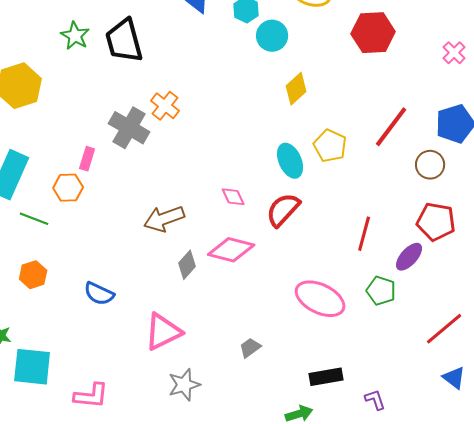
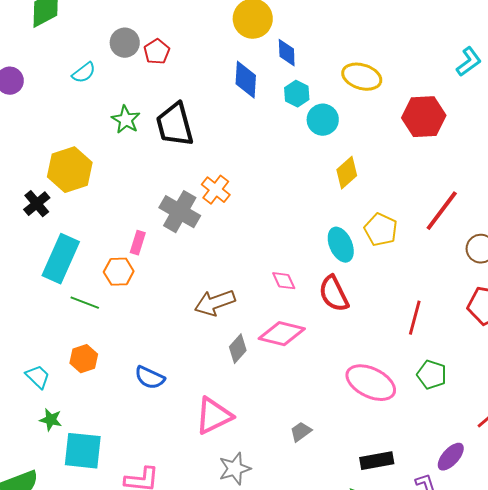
red semicircle: (283, 210) -> (334, 294), turned -69
purple ellipse: (409, 257) -> (451, 457), moved

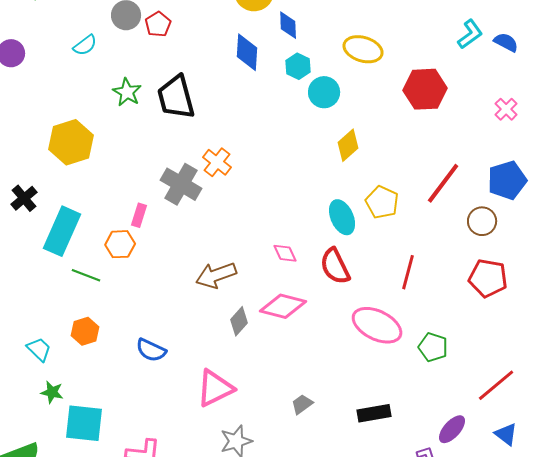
black cross: (37, 204) -> (24, 198), moved
red line: (415, 318) -> (408, 272), moved
pink ellipse: (371, 383) -> (377, 325), moved
black rectangle: (377, 461) -> (374, 413), moved

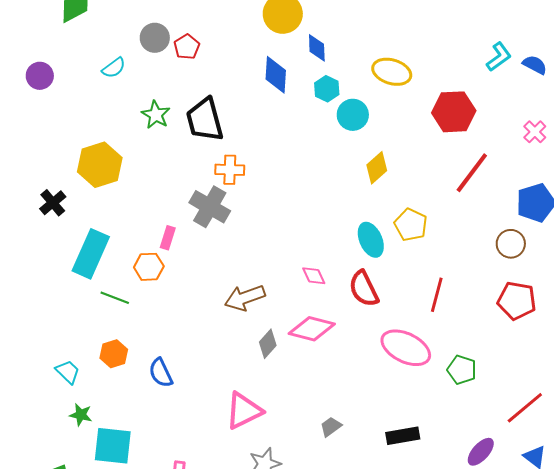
orange cross: (217, 162) -> (230, 170), moved, turned -36
red line: (443, 183) -> (472, 173), moved
black cross: (24, 198) -> (53, 203), moved
blue semicircle: (151, 350) -> (161, 373), moved, turned 40

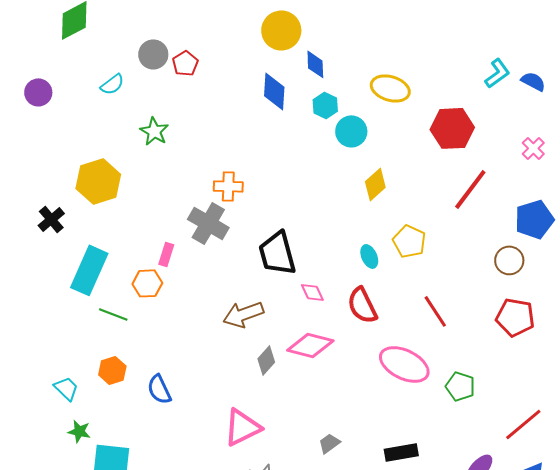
black trapezoid: (205, 120) -> (277, 253), moved
cyan ellipse: (371, 240) -> (369, 256), size x0.7
red line: (437, 295) -> (435, 311), turned -48

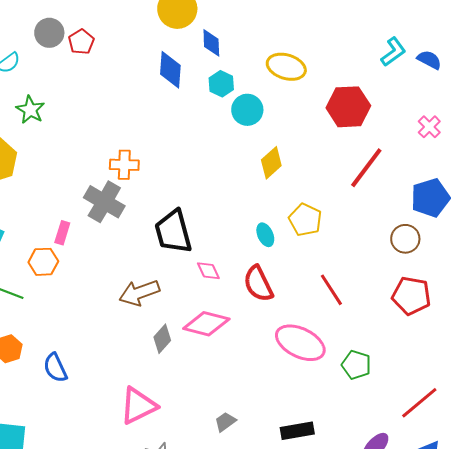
green star: (154, 131) -> (30, 110), moved

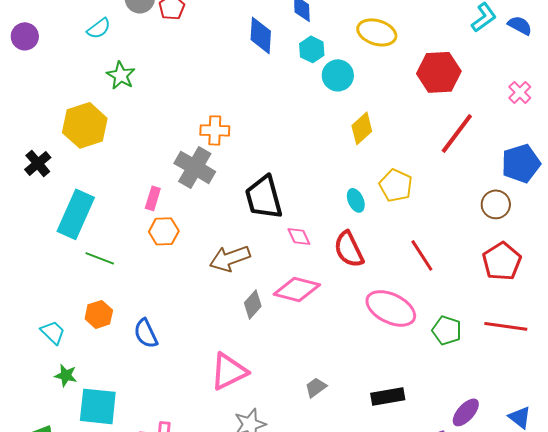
orange hexagon: (43, 262) -> (164, 231), moved
red pentagon: (411, 296) -> (502, 261), turned 30
red line: (419, 403) -> (506, 326), moved, turned 48

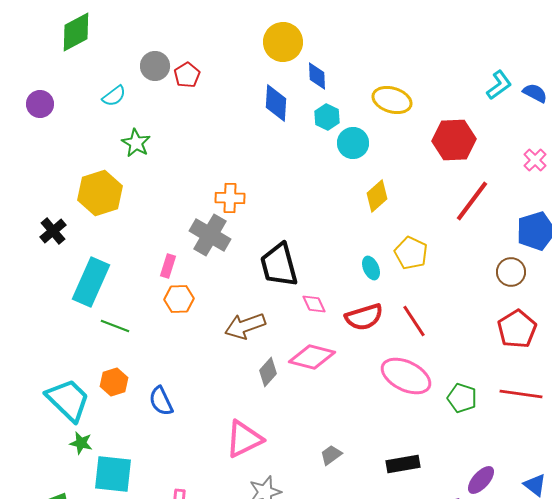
red semicircle: (349, 249) -> (364, 317), turned -81
red line: (422, 255) -> (414, 321), moved
cyan trapezoid: (53, 332) -> (68, 400), size x1.8

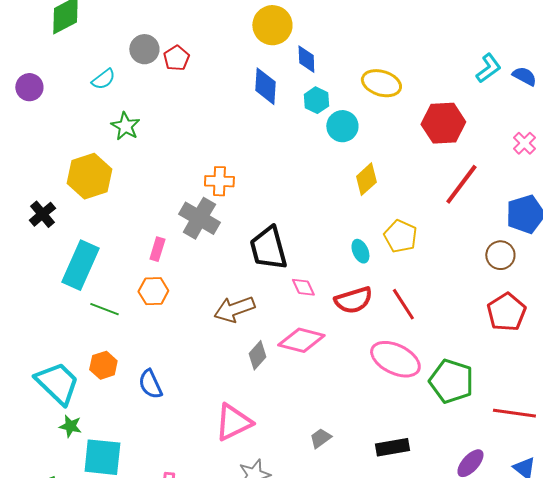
orange hexagon: (179, 299) -> (153, 291), moved
red line: (521, 394) -> (514, 413), moved
green pentagon: (462, 398) -> (451, 381), size x1.5

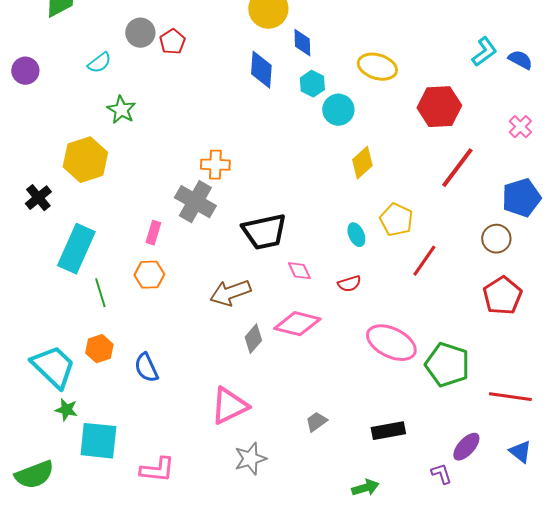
black trapezoid: (268, 248) -> (264, 232), turned -87
red semicircle: (353, 300) -> (349, 284), size x0.6
red line: (403, 304) -> (424, 261), moved, turned 68
green line: (104, 309) -> (100, 293), turned 52

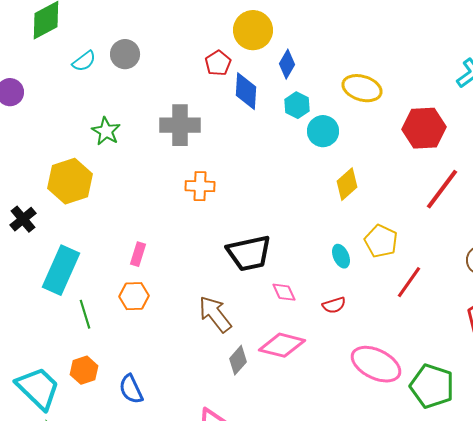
red pentagon: (172, 42) -> (218, 63), moved
blue diamond: (302, 43) -> (287, 64), turned 32
cyan semicircle: (99, 63) -> (84, 61), moved
gray cross: (195, 202) -> (180, 125), moved, turned -30
brown arrow: (230, 293) -> (215, 314), turned 72

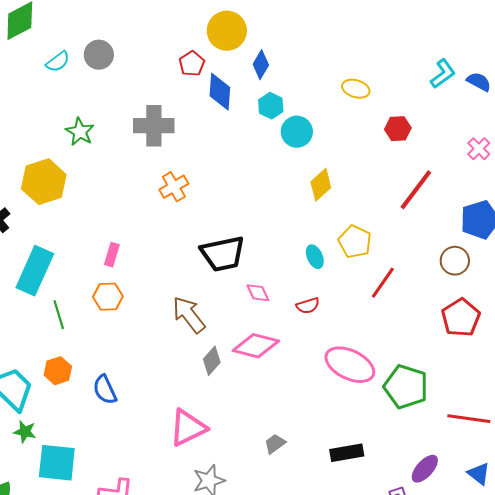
yellow ellipse: (362, 88) -> (356, 89), moved, size x0.7
red hexagon: (424, 128) -> (398, 129), size x0.6
orange cross: (200, 186) -> (174, 187), turned -32

